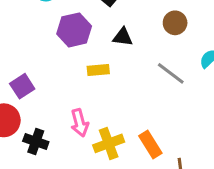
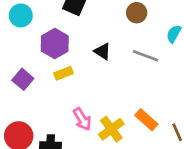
black triangle: (123, 37) -> (102, 51), moved, turned 42
yellow rectangle: (98, 70) -> (64, 73), moved
purple square: (22, 86) -> (23, 79), moved

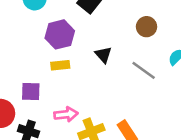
purple square: (23, 79) -> (31, 91), moved, turned 36
pink arrow: (82, 119) -> (66, 114), turned -80

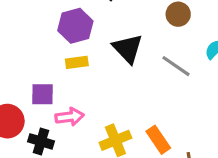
black triangle: (103, 55) -> (128, 49), size x1.5
pink arrow: (66, 114) -> (70, 117), moved

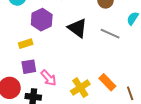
yellow rectangle: (77, 62) -> (26, 44), moved
pink arrow: (70, 117) -> (49, 78), turned 66

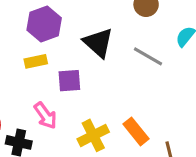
yellow rectangle: (26, 44) -> (36, 61), moved
purple square: (29, 67) -> (69, 81), moved

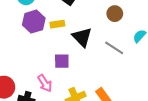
purple hexagon: (44, 24) -> (34, 22), moved
yellow rectangle: (36, 61) -> (57, 24), moved

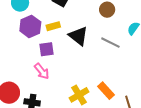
purple square: (62, 61) -> (47, 49), moved
pink arrow: (45, 83) -> (42, 71), moved

